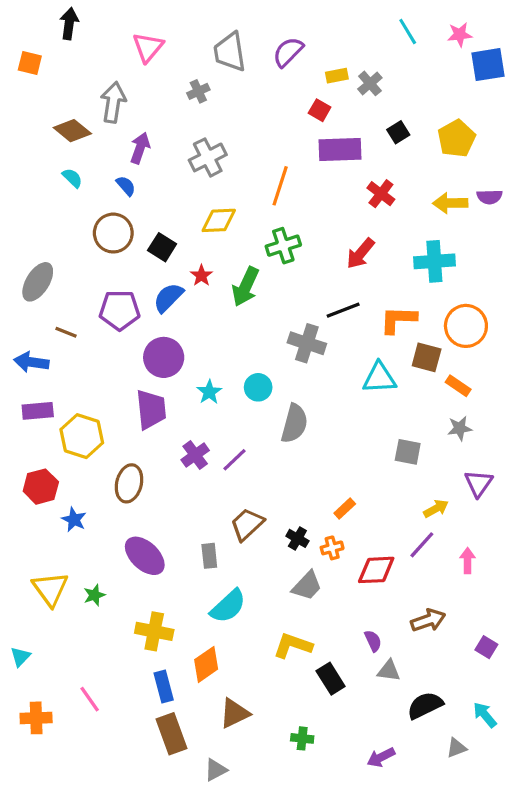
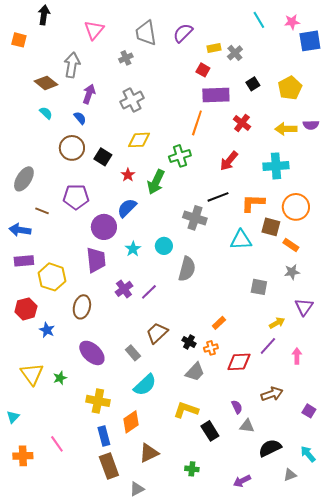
orange line: (280, 186) -> (197, 123), moved
blue semicircle: (168, 298) -> (127, 208), moved
gray rectangle: (209, 556) -> (133, 353), turned -35

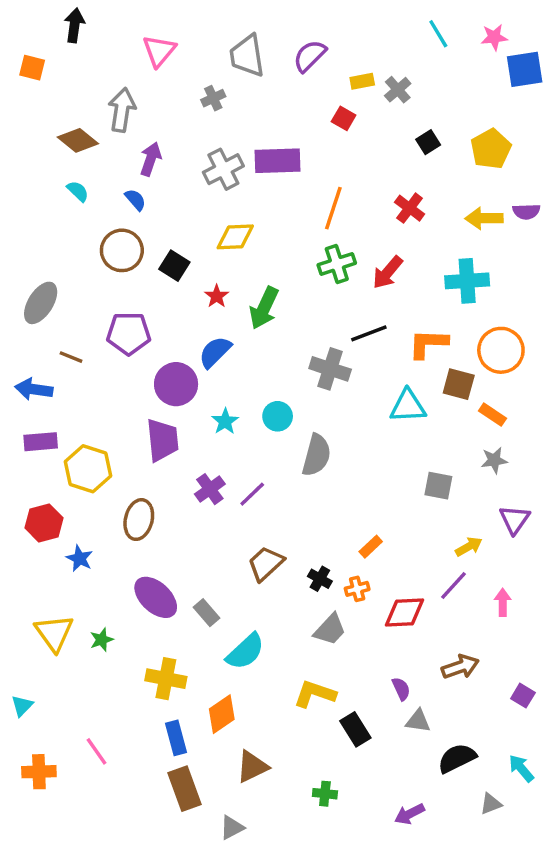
purple rectangle: (216, 95) -> (278, 161), moved
green cross: (180, 156) -> (337, 264), moved
gray rectangle: (133, 353) -> (206, 613), moved

